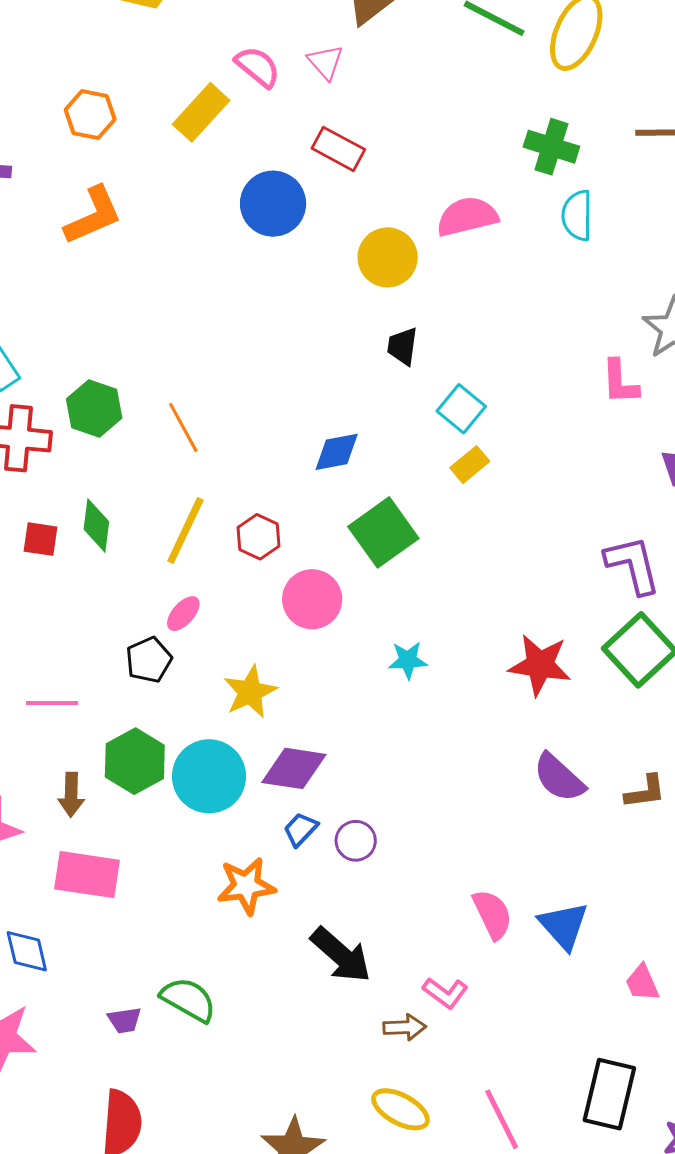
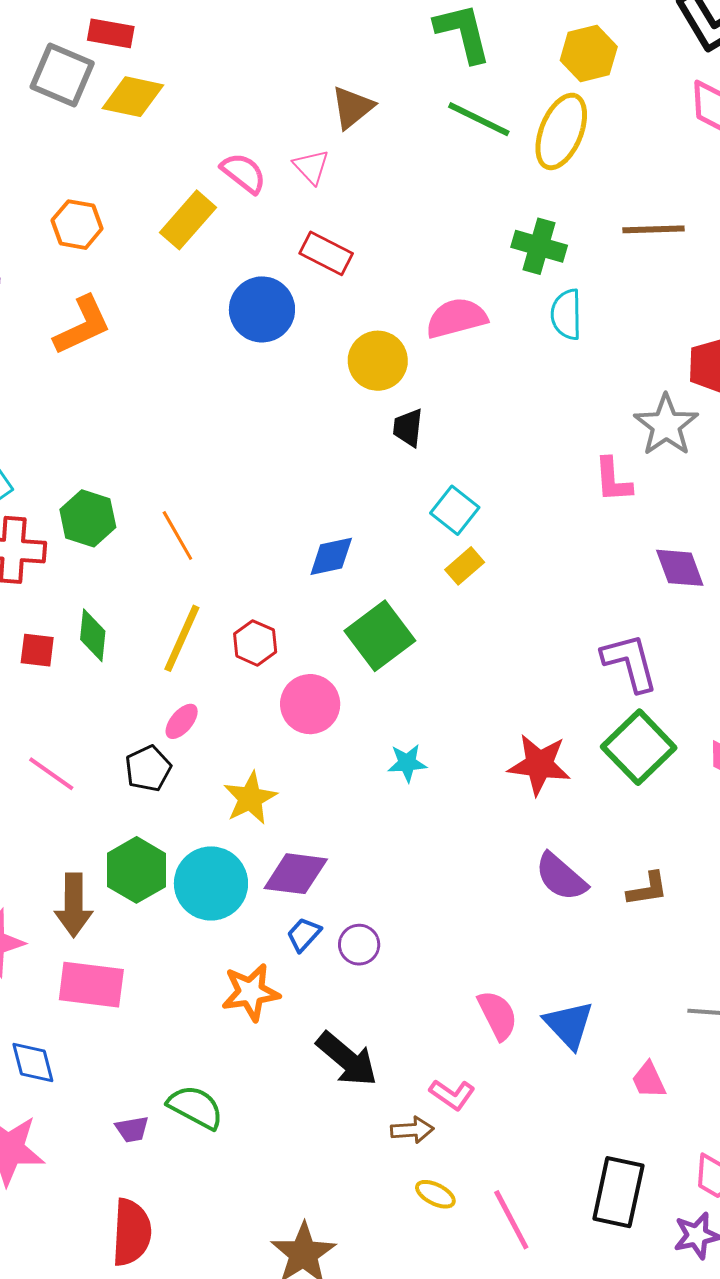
black trapezoid: (403, 346) -> (408, 428), moved
pink line: (52, 703) -> (51, 774), moved, turned 36
brown arrow: (71, 795) -> (74, 905), size x1.4
yellow ellipse: (400, 1109) -> (435, 1194), moved, size x0.7

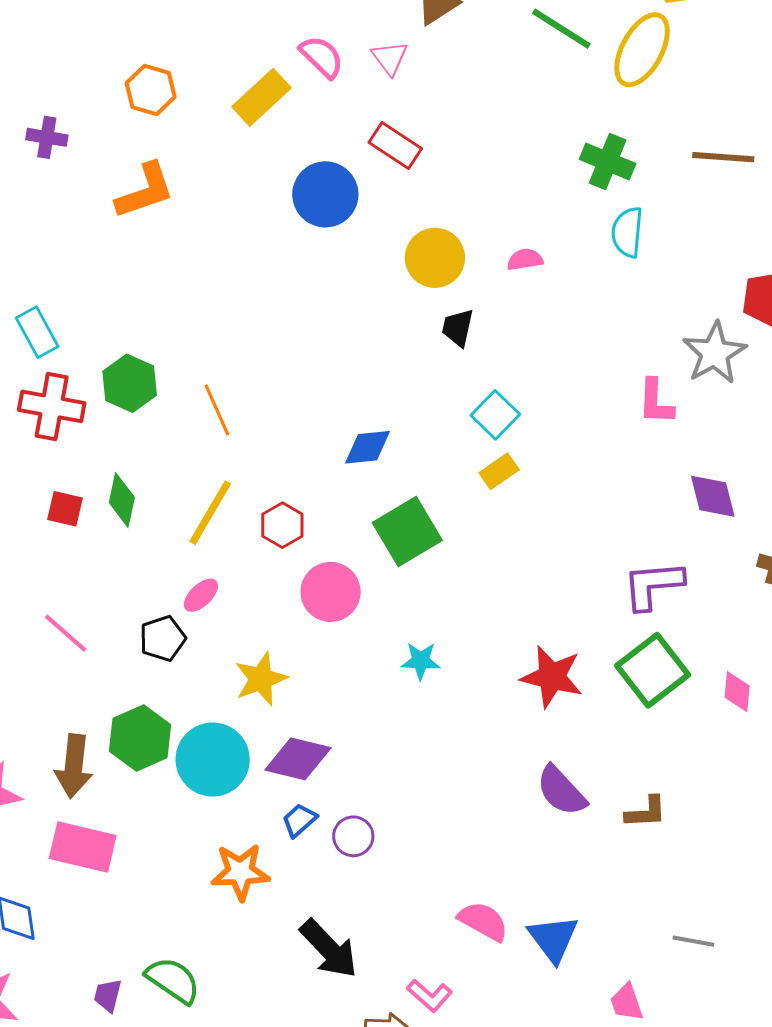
pink semicircle: (456, 318) -> (525, 260), moved, size x0.6
purple L-shape: (630, 662) -> (653, 585), turned -86
pink semicircle: (498, 1015) -> (483, 921), turned -40
purple trapezoid: (132, 1129) -> (108, 995), turned 108

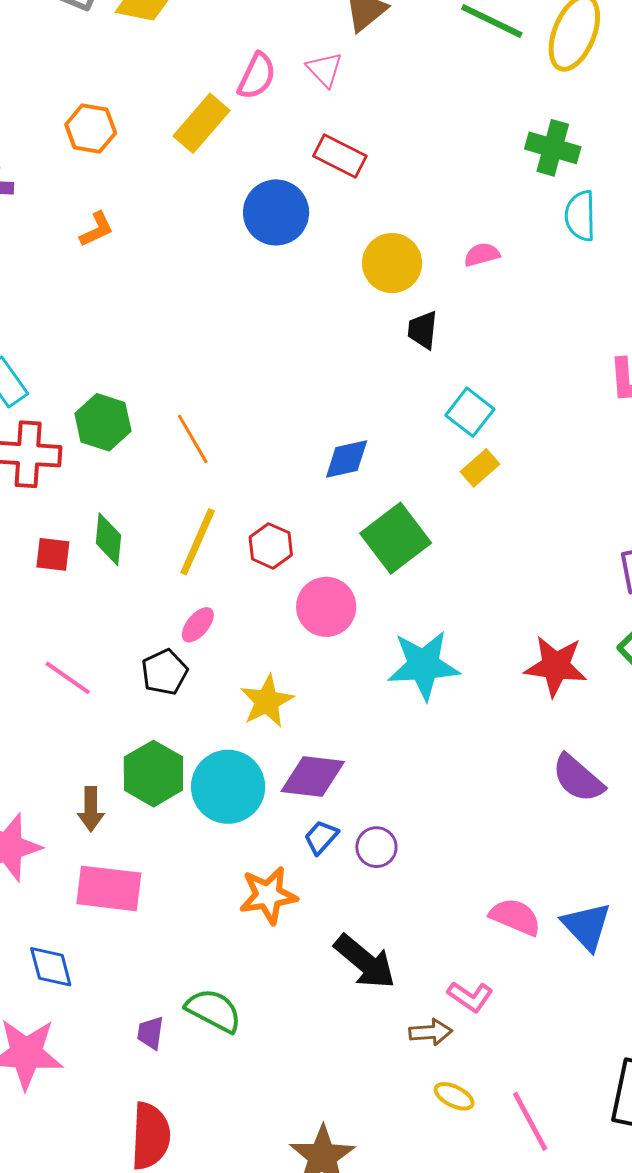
pink semicircle: (322, 57) -> (257, 76), turned 78
orange L-shape: (145, 191) -> (97, 229), size x0.6
cyan star: (421, 661) -> (424, 665), size x1.8
brown arrow: (74, 766) -> (91, 809), size x0.7

